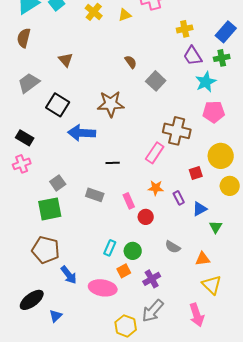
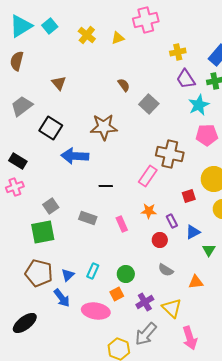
red circle: (146, 217) -> (160, 240), moved
cyan rectangle: (110, 248) -> (93, 271), moved
yellow triangle: (212, 285) -> (172, 308), moved
blue triangle: (56, 316) -> (68, 275), moved

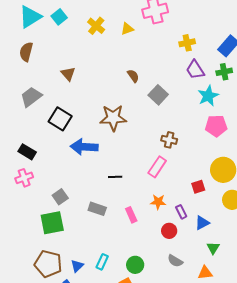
brown cross: (170, 154) -> (169, 140), moved, size x0.6
green triangle: (209, 250) -> (213, 248), moved

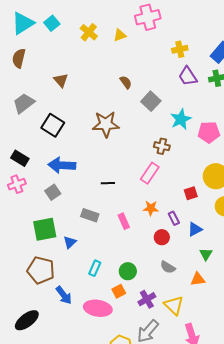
cyan star: (208, 96) -> (181, 119), moved
blue arrow: (84, 147) -> (62, 165), moved
gray square: (60, 197) -> (53, 192), moved
blue triangle: (77, 266) -> (70, 242), moved

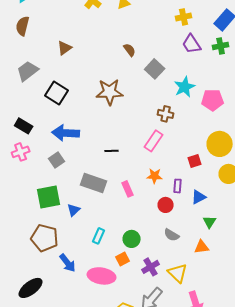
brown triangle: (61, 80) -> (65, 48), turned 35
gray rectangle: (90, 215) -> (94, 183), size x1.4
purple rectangle: (174, 218) -> (178, 186), turned 32

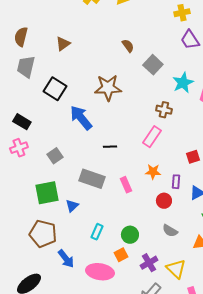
brown semicircle: (23, 26) -> (21, 37), moved
gray trapezoid: (28, 71) -> (26, 67), turned -40
blue arrow: (66, 133) -> (81, 118), moved, turned 48

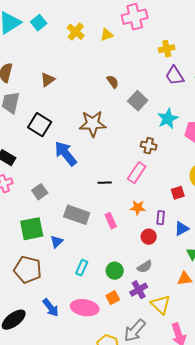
black line: (110, 147) -> (105, 183), moved
gray semicircle: (170, 231) -> (145, 267), moved, turned -63
orange square: (121, 255) -> (113, 298), moved
blue arrow: (66, 259) -> (51, 308), moved
purple cross: (149, 263) -> (139, 290), moved

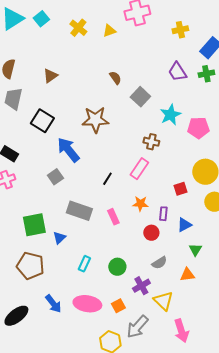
yellow cross: (167, 49) -> (180, 30), moved
black line: (105, 183) -> (107, 179), turned -56
gray square: (40, 192) -> (55, 177), moved
gray semicircle: (145, 267) -> (159, 263), moved
orange square: (113, 298) -> (118, 306), moved

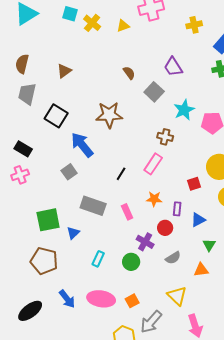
cyan square: (41, 19) -> (70, 14), moved, turned -35
purple trapezoid: (177, 72) -> (173, 67), moved
purple cross: (141, 286) -> (145, 242), moved, turned -30

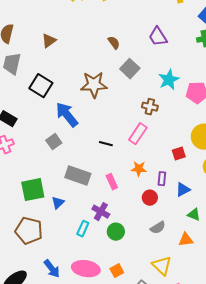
gray square: (154, 92) -> (130, 69), moved
black line: (121, 174) -> (106, 144), turned 72
purple cross: (145, 242) -> (101, 212), moved
green triangle: (209, 245) -> (194, 215), turned -40

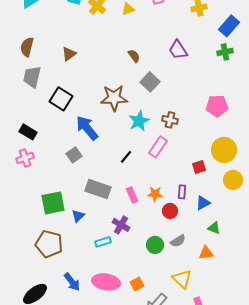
cyan star: (169, 80) -> (139, 121), moved
black line: (106, 144) -> (126, 157), turned -64
orange star: (139, 169) -> (155, 194), moved
cyan rectangle: (83, 229) -> (103, 242), turned 49
green circle: (116, 232) -> (155, 245), moved

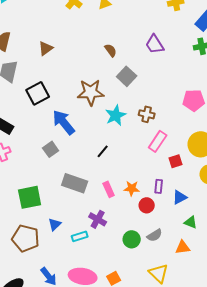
black square: (61, 99) -> (38, 93), turned 30
pink rectangle: (158, 147) -> (158, 141), moved
blue triangle: (78, 216) -> (55, 224), moved

